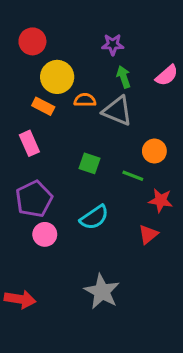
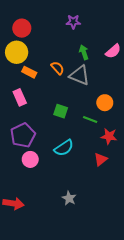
purple star: (113, 44) -> (73, 22), moved
yellow circle: (57, 77) -> (17, 52), moved
orange semicircle: (85, 100) -> (58, 68), turned 48
gray star: (102, 292) -> (69, 198), size x0.6

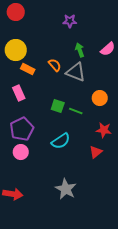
red circle: (22, 28) -> (16, 12), moved
green line: (90, 119) -> (76, 111), moved
pink circle: (30, 159) -> (21, 152), moved
gray star: (69, 198) -> (66, 189), size x1.5

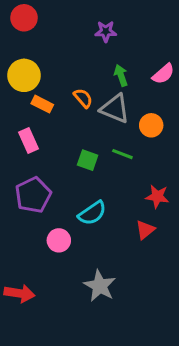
orange circle: (100, 98) -> (151, 125), moved
green line: (76, 111) -> (122, 154), moved
pink circle: (21, 152) -> (59, 240), moved

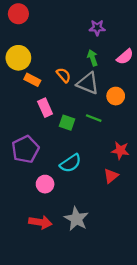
purple star: (106, 31) -> (97, 28), moved
pink rectangle: (29, 140) -> (45, 108), moved
red arrow: (19, 293) -> (40, 222), moved

